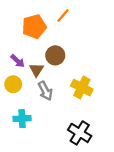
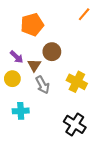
orange line: (63, 16) -> (84, 14), moved

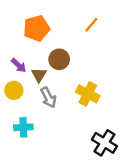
orange line: (84, 14) -> (91, 25), moved
black cross: (75, 124) -> (104, 143), moved

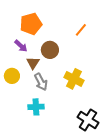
orange line: (91, 25) -> (81, 30), moved
purple arrow: (19, 65) -> (21, 46), moved
cyan cross: (23, 127) -> (36, 107), moved

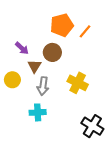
orange pentagon: (31, 24) -> (62, 25), moved
gray arrow: (41, 82) -> (43, 86), turned 36

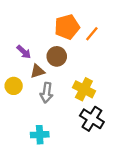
brown triangle: (34, 66) -> (37, 71), turned 40
cyan cross: (38, 112) -> (40, 135), moved
black cross: (92, 126) -> (92, 119), moved

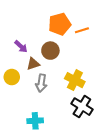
orange line: (92, 34) -> (82, 30), turned 32

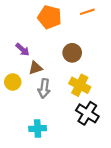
orange pentagon: (60, 24) -> (49, 17), moved, turned 30
orange line: (82, 30) -> (87, 12), moved
brown circle: (50, 51) -> (72, 53), moved

